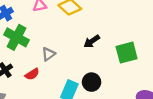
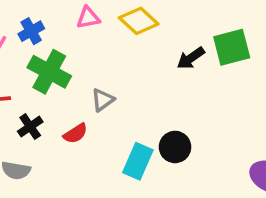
black arrow: (92, 41) -> (191, 58), moved
green square: (127, 53) -> (232, 47), moved

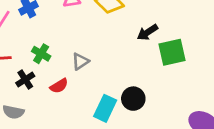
green square: (232, 47) -> (172, 52), moved
green cross: (49, 72) -> (41, 54), moved, size x0.6

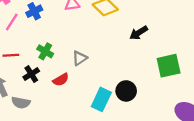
green square: (172, 52) -> (169, 66), moved

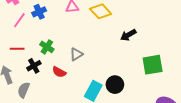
red semicircle: (61, 80) -> (59, 72), turned 56
gray semicircle: (21, 103) -> (24, 90), turned 98

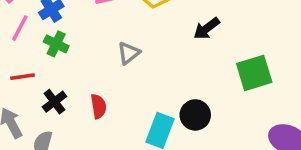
green cross: (47, 47) -> (56, 44), moved
gray triangle: (76, 54) -> (129, 53), moved
red semicircle: (59, 72) -> (99, 106), turned -120

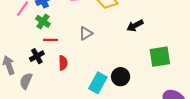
red line: (23, 77) -> (50, 40), moved

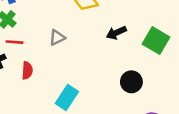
green square: (160, 57) -> (156, 41), moved, turned 35
black circle: (121, 77) -> (131, 82), moved

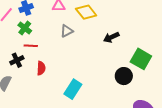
gray triangle: (57, 38) -> (67, 31), moved
green square: (156, 41) -> (141, 59), moved

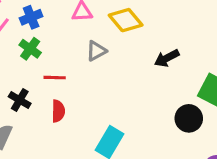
red line: (31, 46) -> (55, 78), moved
black cross: (17, 60) -> (20, 100), turned -32

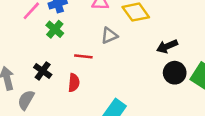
red line: (55, 78) -> (83, 56), moved
black circle: (189, 118) -> (175, 73), moved

